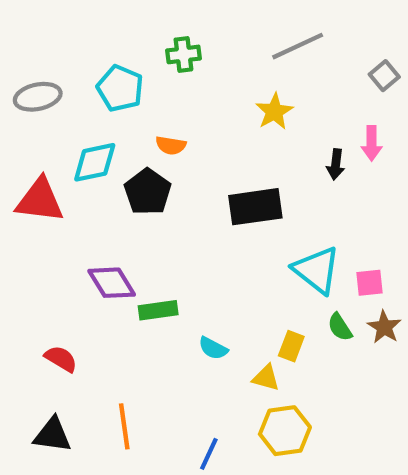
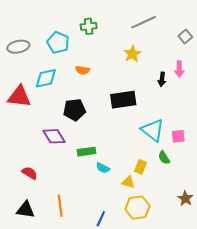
black pentagon: (148, 192) -> (74, 110), moved, turned 30
green rectangle: (158, 310) -> (87, 152), moved
brown star: (384, 327) -> (185, 198), moved

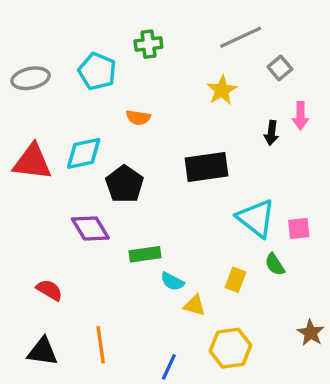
gray square: (185, 36) -> (280, 68), moved
cyan diamond: (46, 78) -> (84, 153), moved
black pentagon: (74, 110) -> (125, 184), turned -30
yellow triangle: (128, 182) -> (195, 305), moved

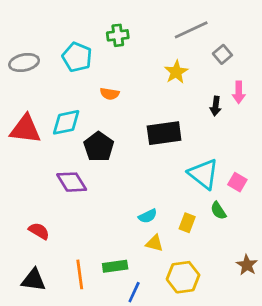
pink square: (299, 229) -> (237, 182), turned 36
green rectangle: (145, 254) -> (115, 266), moved
cyan semicircle: (172, 281) -> (148, 216), moved, turned -54

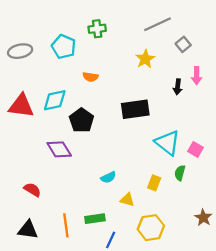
green semicircle: (218, 211) -> (180, 173), turned 48
cyan semicircle: (148, 216) -> (108, 177), moved

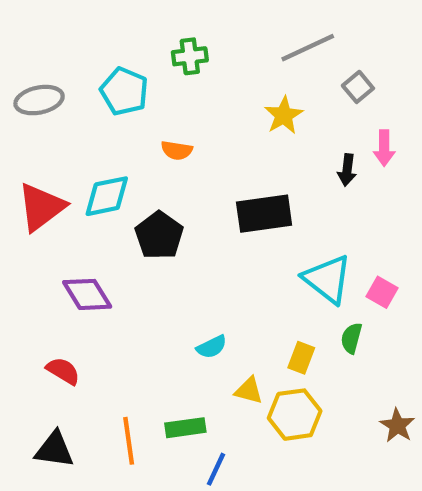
red triangle: (21, 106) -> (41, 207), turned -44
purple diamond: (59, 149) -> (87, 294), moved
yellow hexagon: (151, 228) -> (295, 415), moved

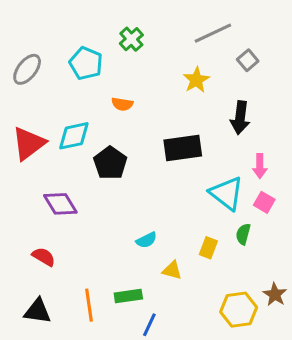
green cross: (190, 56) -> (131, 39), turned -35
gray ellipse: (39, 100) -> (27, 69), turned -40
pink arrow: (384, 148) -> (260, 166), moved
black arrow: (347, 170) -> (240, 118), size x1.5
yellow hexagon: (295, 415) -> (239, 310), moved

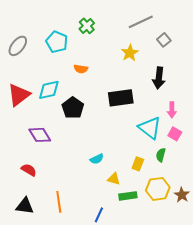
green rectangle: (128, 296) -> (128, 196), moved
yellow hexagon: (239, 310) -> (158, 189), moved

